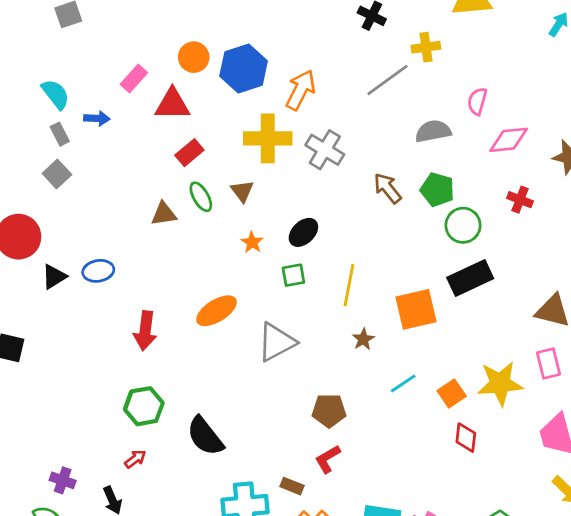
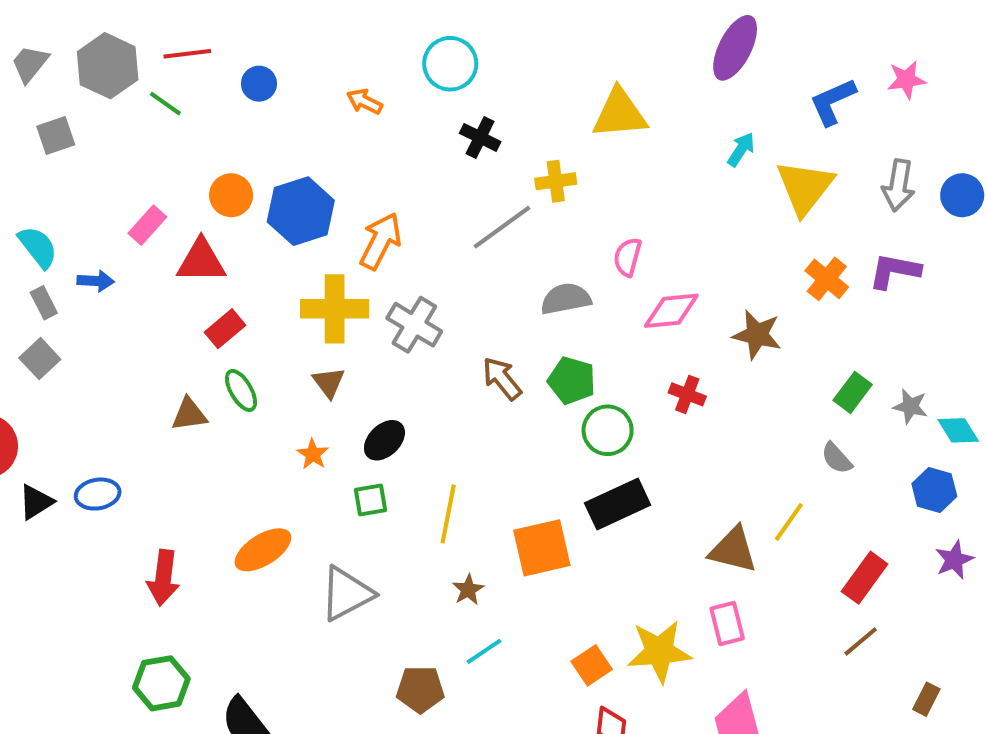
brown triangle: (242, 191) -> (329, 382), moved
cyan line: (403, 383) -> (484, 651), moved

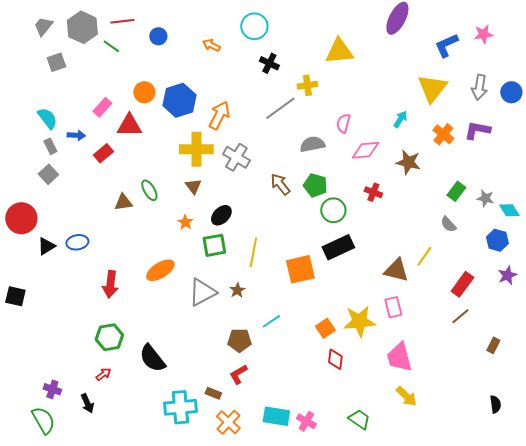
cyan arrow: (741, 149) -> (400, 119), moved
red rectangle: (225, 329) -> (103, 153), moved
green square: (371, 500) -> (214, 245), size x1.4
brown star: (468, 590) -> (237, 290), moved

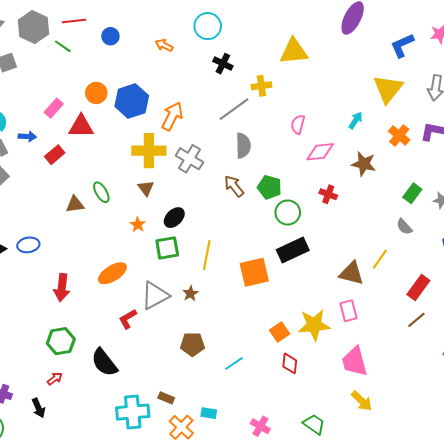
gray semicircle: (312, 144) -> (243, 146), moved, turned 100
cyan line: (271, 321) -> (234, 363), moved
red L-shape: (238, 374) -> (128, 319), moved
cyan rectangle: (276, 416) -> (209, 413), moved, size x0.6

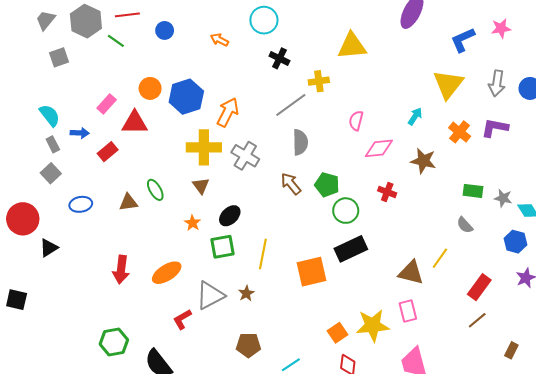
green rectangle: (412, 193) -> (473, 191), turned 60
blue ellipse: (28, 245) -> (81, 204), moved
red arrow: (62, 287) -> (121, 270), moved

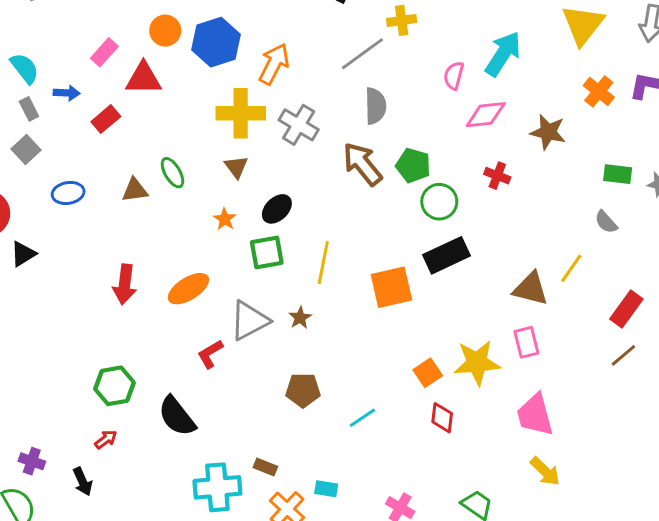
cyan arrow: (415, 116) -> (503, 54), moved, size x1.8
brown arrow: (291, 184) -> (362, 164), size x1.4

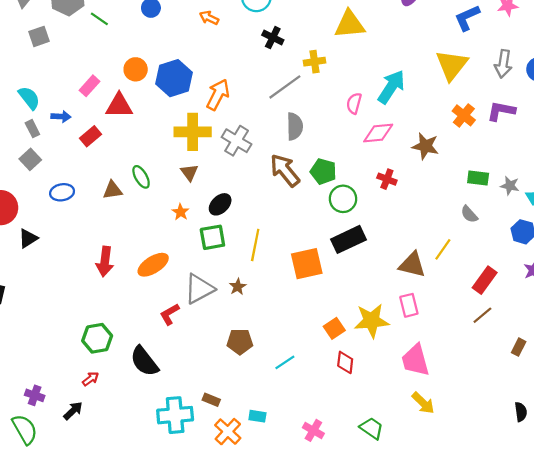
black arrow: (83, 482) -> (73, 411), turned -110

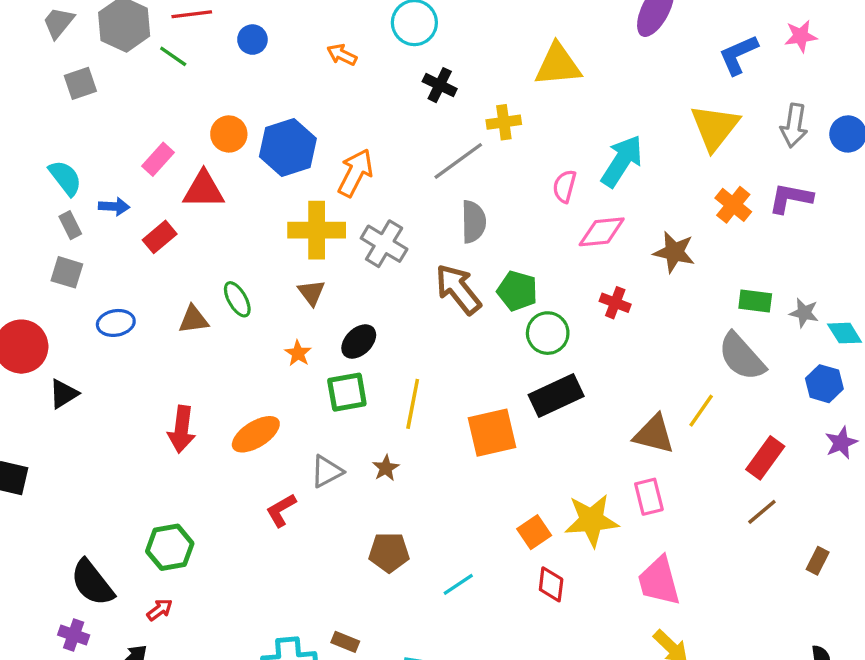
gray square: (30, 159) -> (67, 272), turned -30
gray semicircle: (469, 214) -> (742, 357), size x1.8
gray triangle: (199, 289) -> (327, 471), size x0.7
black semicircle: (144, 361) -> (92, 583), moved

